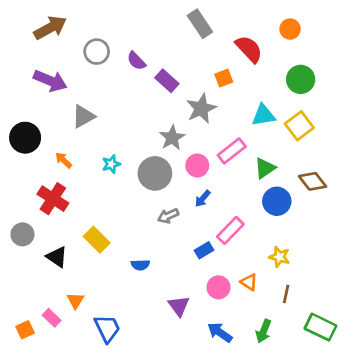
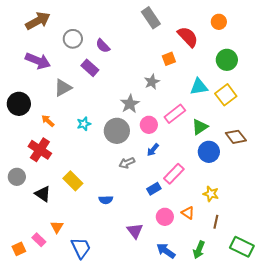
purple rectangle: (167, 81) -> (90, 68), moved
gray star: (201, 109) -> (152, 82), size x0.7

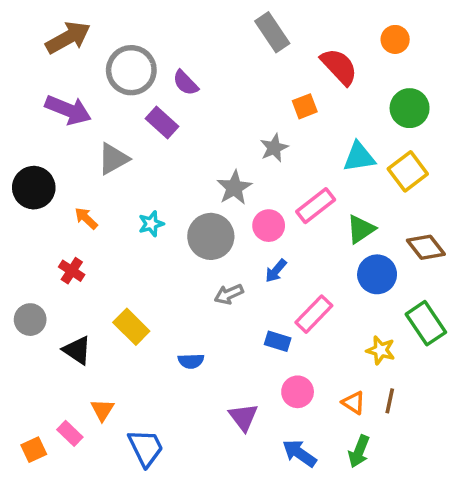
gray circle: (73, 39) -> (131, 70), size x1.4
red cross: (40, 150) -> (72, 271), size x0.6
blue rectangle: (154, 189) -> (278, 341), turned 48
orange triangle: (188, 213) -> (354, 403), moved
green rectangle: (242, 247) -> (426, 323), moved, turned 30

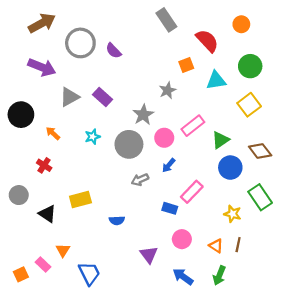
purple rectangle: (162, 123) -> (102, 97), moved
cyan triangle: (359, 157) -> (216, 80), moved
yellow rectangle: (131, 327) -> (80, 199), turned -60

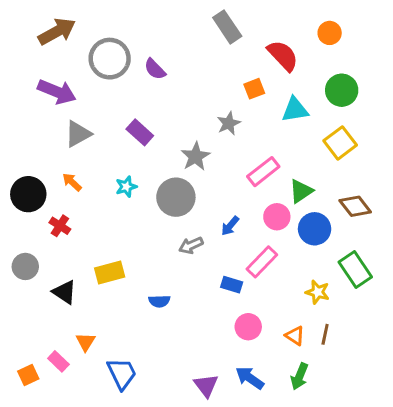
gray triangle: (69, 97) -> (78, 134), moved
black circle: (21, 115) -> (28, 194), moved
pink circle: (164, 138) -> (277, 217), moved
purple triangle: (149, 255) -> (206, 385), moved

